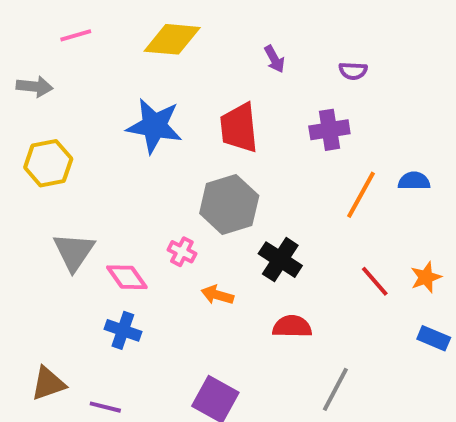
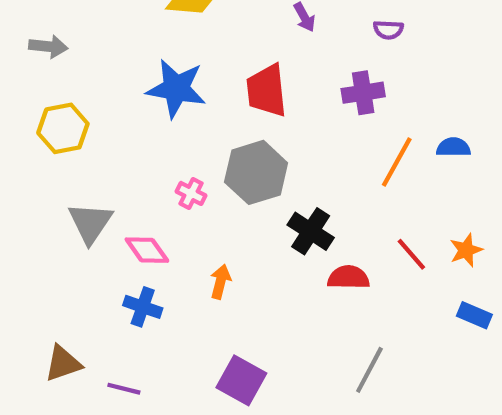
pink cross: (182, 252) -> (191, 193), moved
orange arrow: (217, 295) -> (220, 282), moved, turned 88
red semicircle: (292, 326) -> (348, 277), moved

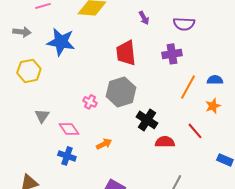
purple semicircle: (388, 30) -> (184, 24), size x1.5
blue star: (176, 89) -> (61, 42), moved
gray triangle: (90, 223) -> (42, 116), size x0.7
orange star: (466, 250) -> (213, 106), moved
orange arrow: (220, 282) -> (104, 144), turned 49

